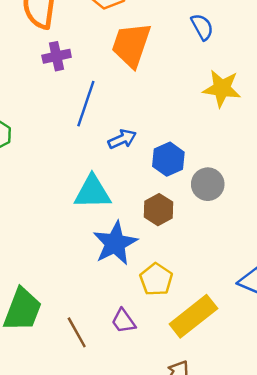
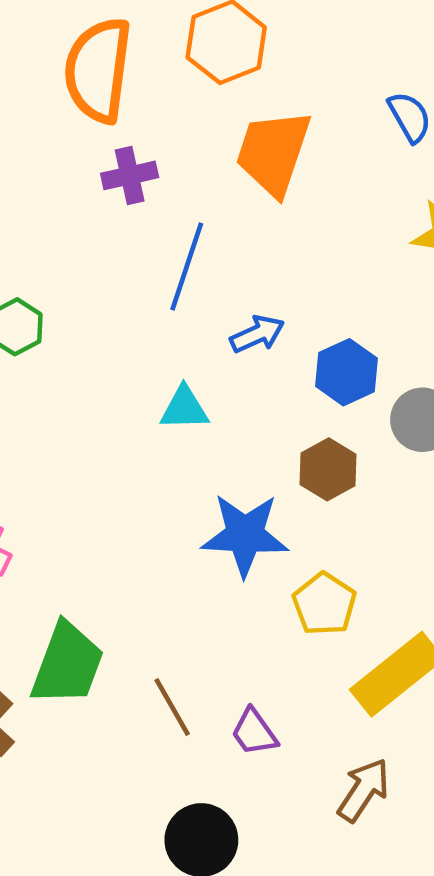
cyan triangle: (92, 192) -> (184, 408), moved, size x0.7
blue star: (115, 243) -> (245, 535), turned 30
purple trapezoid: (123, 321) -> (254, 732), moved

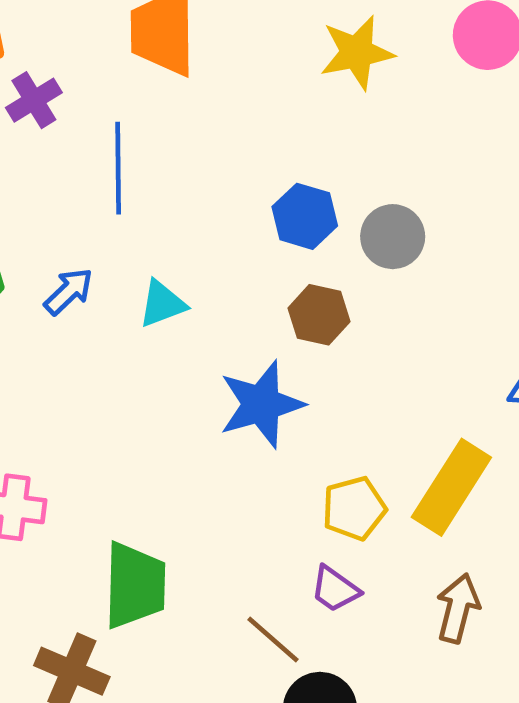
blue arrow: (257, 334) -> (69, 291), moved
yellow pentagon: (324, 604) -> (354, 508), moved, turned -30
brown line: (172, 707) -> (273, 639), moved

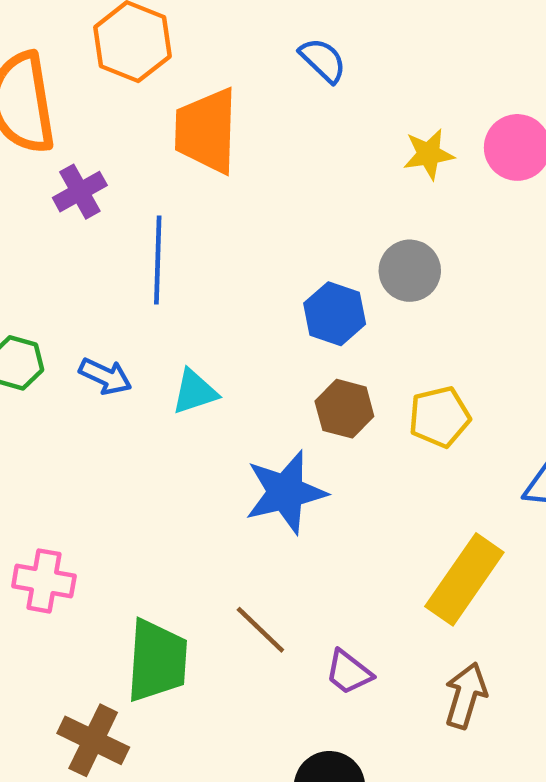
yellow star: (357, 53) -> (429, 154), moved, size x0.7
gray circle: (393, 237) -> (410, 271), moved
blue arrow: (69, 291) -> (105, 376), turned 66
yellow pentagon: (354, 508) -> (439, 417), moved
brown line: (273, 639) -> (260, 630), moved

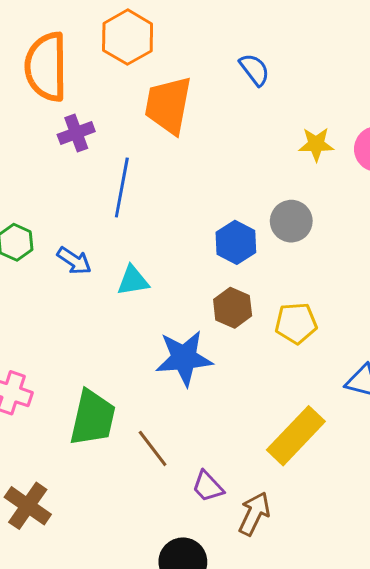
green trapezoid: (157, 661) -> (93, 418), moved
brown arrow: (466, 695) -> (254, 514), moved

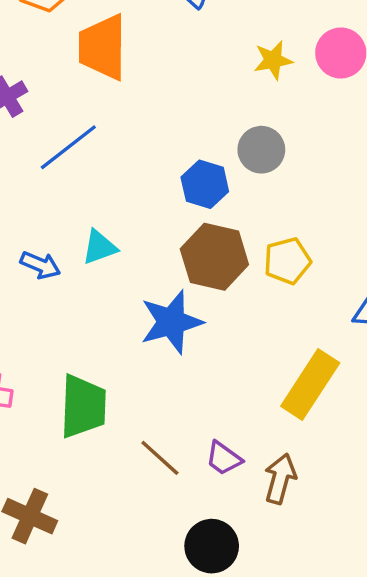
blue line: (122, 187) -> (68, 147), turned 52
blue arrow: (74, 261) -> (40, 265), moved
brown hexagon: (233, 308) -> (214, 257), size x1.5
brown line: (153, 448) -> (160, 458), moved

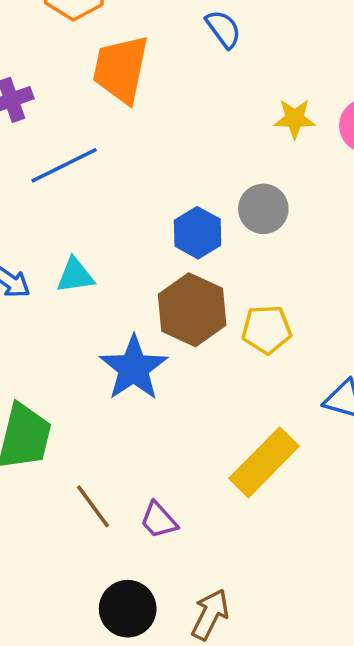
blue star: (171, 322) -> (134, 368), turned -30
brown arrow: (280, 479) -> (210, 614), moved

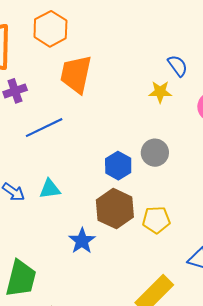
blue semicircle: (223, 29) -> (178, 66), moved
yellow star: (295, 119) -> (160, 92), moved
blue star: (134, 368) -> (82, 241), size x0.7

